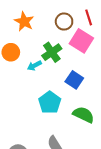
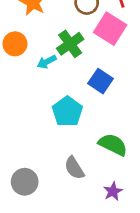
green semicircle: (84, 115) -> (113, 145), moved

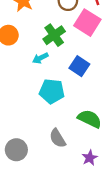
cyan arrow: (47, 62) -> (40, 58), moved
cyan pentagon: (67, 111) -> (52, 91), turned -30

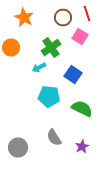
pink square: (87, 23) -> (80, 36), size x0.7
green semicircle: (90, 119) -> (82, 108), moved
purple star: (90, 158) -> (82, 146), moved

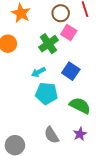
pink square: (80, 36) -> (69, 32), moved
cyan arrow: (39, 68) -> (38, 72), moved
purple star: (82, 146) -> (80, 134), moved

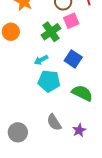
pink square: (69, 32) -> (71, 21), turned 35
purple star: (80, 134) -> (79, 130), moved

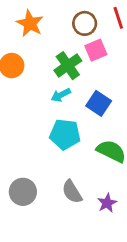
cyan arrow: (41, 60) -> (61, 95), moved
gray circle: (18, 132) -> (23, 192), moved

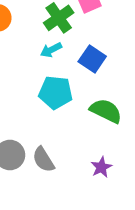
gray semicircle: (72, 192) -> (43, 160), moved

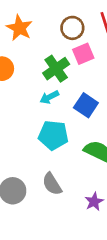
gray semicircle: (43, 160) -> (52, 184), moved

